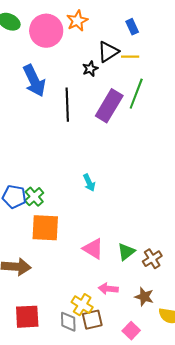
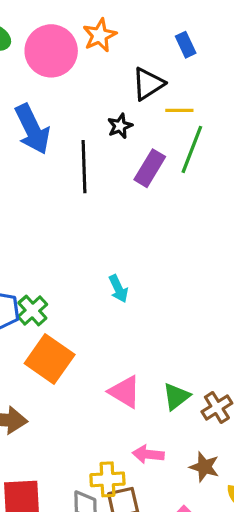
yellow line: (130, 57) -> (179, 110), moved
black star: (90, 69) -> (120, 126), moved
purple rectangle: (109, 106) -> (150, 168), size x0.7
orange square: (45, 228) -> (50, 359), turned 32
yellow cross: (82, 305) -> (107, 479), turned -35

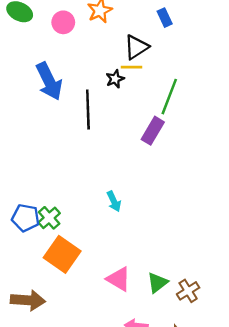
pink circle: (51, 51) -> (63, 22), size x0.6
yellow line: (179, 110) -> (132, 67), moved
purple rectangle: (150, 168) -> (153, 131), moved

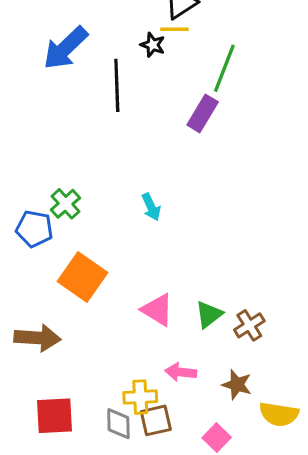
black star: (115, 79) -> (153, 45), turned -30
blue arrow: (49, 81) -> (65, 48), turned 72
green cross: (49, 218) -> (65, 204), moved

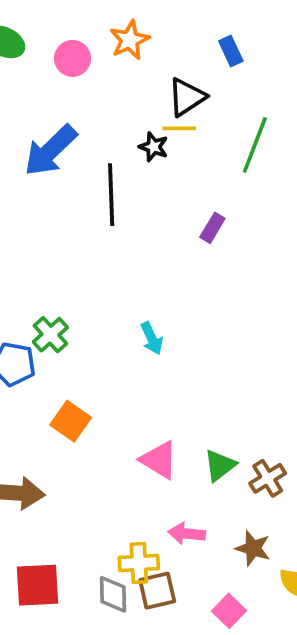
green line: (224, 68) -> (255, 145), moved
purple rectangle: (203, 113) -> (212, 228), size x0.7
orange square: (83, 277) -> (71, 421), size x0.7

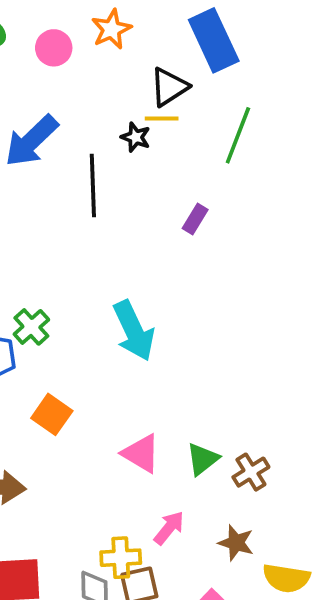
blue rectangle: (231, 51) -> (214, 40), size x2.0
cyan arrow: (152, 338) -> (134, 331), size x1.8
pink arrow: (187, 534) -> (169, 528), turned 123

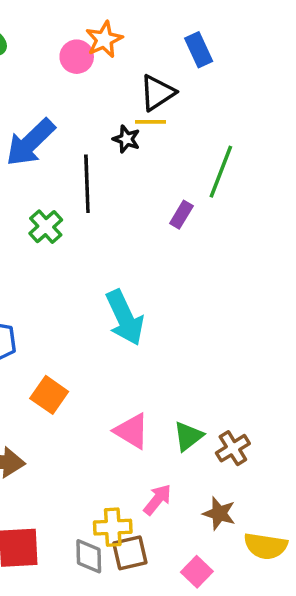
blue rectangle: (214, 40) -> (199, 50), size x0.6
pink circle: (54, 48) -> (77, 57), moved
green line: (238, 135) -> (221, 172), moved
green cross: (31, 327) -> (46, 227), moved

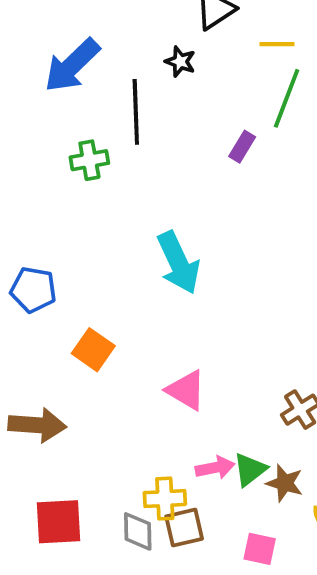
yellow line: (151, 122) -> (277, 44), moved
green cross: (46, 227) -> (89, 160), turned 32
green triangle: (188, 436) -> (250, 470), moved
pink arrow: (157, 500) -> (215, 468), turned 40
pink square: (197, 572) -> (260, 549), turned -32

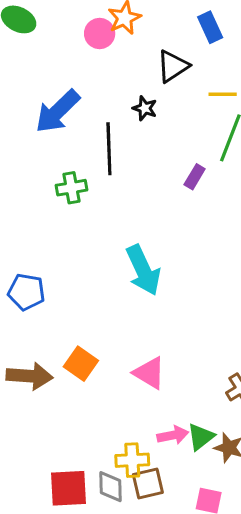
orange square: (93, 350) -> (81, 364), moved
brown arrow: (37, 425) -> (30, 376), moved
red square: (58, 522) -> (68, 488), moved

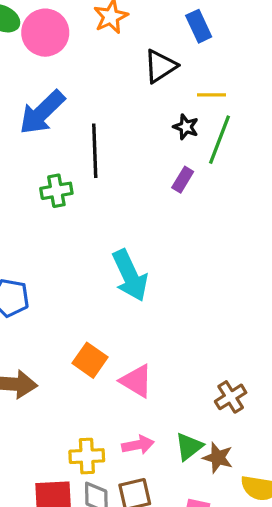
pink circle: (100, 33) -> (45, 33), moved, size x1.5
black star: (145, 108) -> (186, 127), moved
orange square: (81, 364) -> (90, 360), moved
pink arrow: (173, 435) -> (138, 445), moved
yellow cross: (132, 460) -> (87, 456), moved

